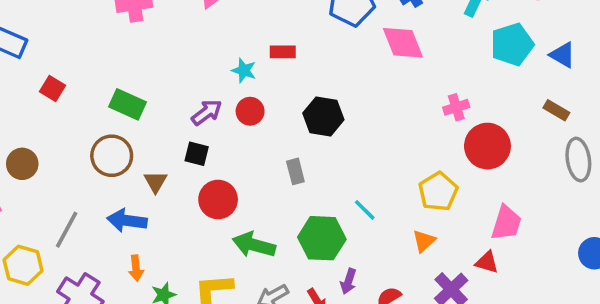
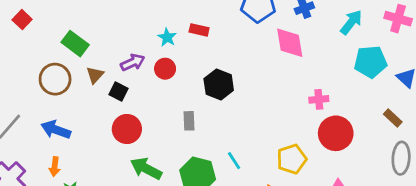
brown triangle: (156, 182) -> (95, 75), moved

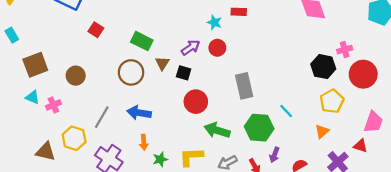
black hexagon: (219, 85) -> (323, 67), moved
gray rectangle: (189, 121) -> (244, 86), size x1.6

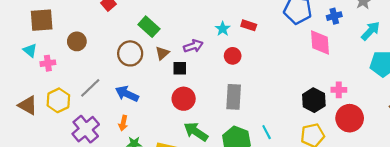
red circle: (217, 48) -> (233, 56), moved
black square: (184, 73) -> (180, 68), turned -32

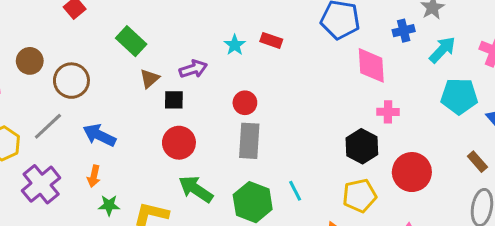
blue cross: (334, 16) -> (404, 31), moved
brown circle: (130, 53) -> (71, 81), moved
red circle: (233, 56) -> (245, 103), moved
pink cross: (339, 90) -> (388, 112), moved

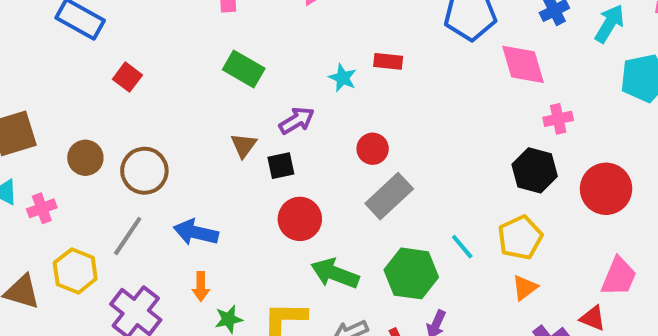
green rectangle: (131, 41) -> (244, 69), moved
gray rectangle: (249, 141) -> (389, 196), turned 56
yellow pentagon: (360, 196) -> (520, 238), moved

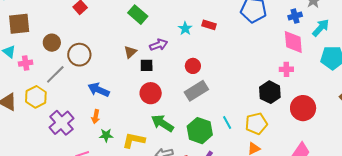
pink diamond: (523, 64) -> (293, 42), moved
gray line: (128, 236) -> (55, 74), moved

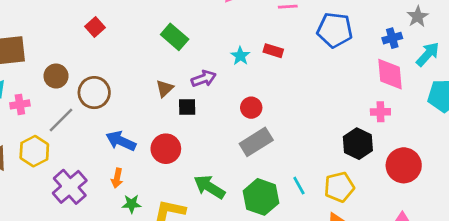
red circle: (151, 93) -> (166, 149), moved

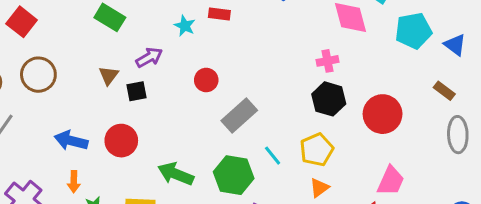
red square: (95, 27) -> (22, 22), size x1.4
brown circle: (94, 93) -> (38, 75), moved
pink cross: (380, 112) -> (328, 61), moved
gray rectangle: (256, 142) -> (239, 116), moved

